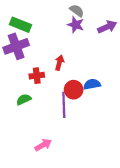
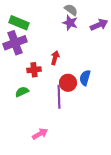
blue semicircle: (92, 84) -> (85, 78), turned -63

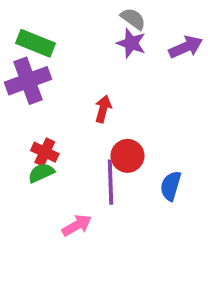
red cross: (34, 70) -> (45, 152), moved, turned 32
blue semicircle: (85, 78) -> (171, 186), moved
pink arrow: (40, 134) -> (77, 225), moved

